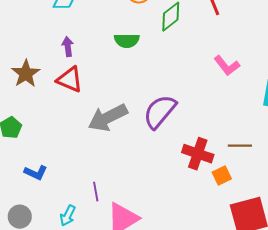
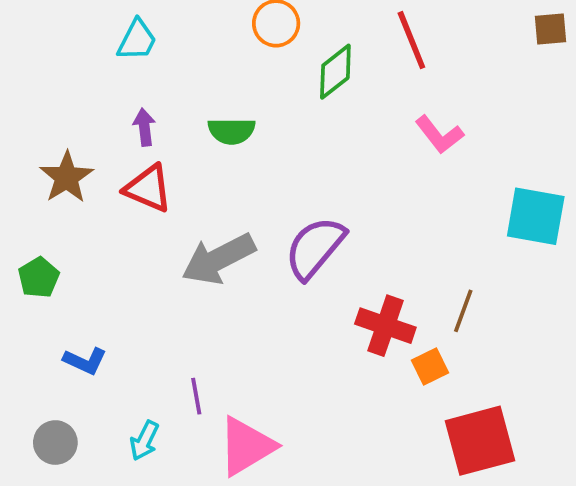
green semicircle: (127, 41) -> (232, 131), moved
pink L-shape: (227, 66) -> (439, 135), moved
brown line: (240, 146) -> (463, 311), turned -70

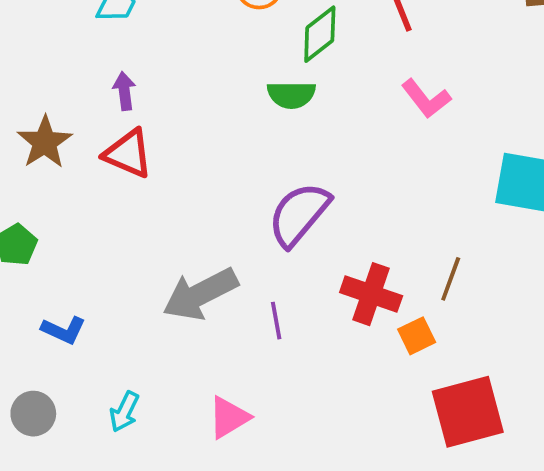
green semicircle: (232, 131) -> (291, 95), moved
gray arrow: (219, 259) -> (200, 294), moved
purple line: (196, 396) -> (276, 321), moved
pink triangle: (246, 446) -> (229, 417), size x0.7

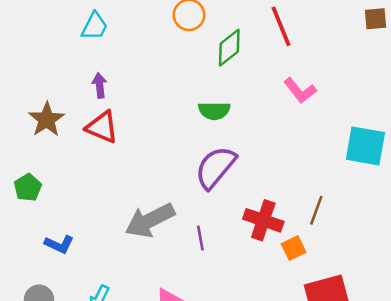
green semicircle: (291, 95) -> (214, 111), moved

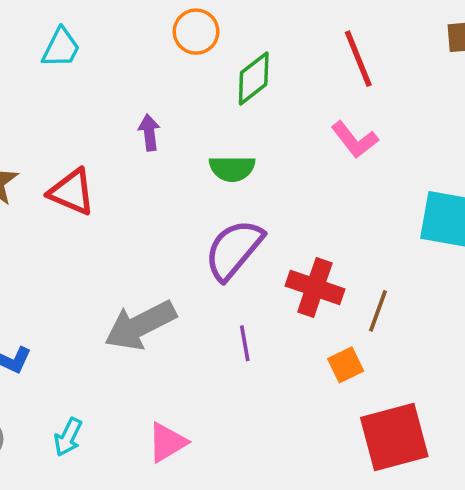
red line: (281, 26) -> (358, 59), moved
purple arrow: (100, 85) -> (149, 133), moved
red cross: (263, 220) -> (315, 287), moved
purple line: (200, 238) -> (245, 343), moved

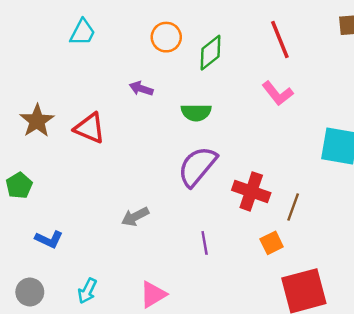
orange circle: (196, 32) -> (166, 37), moved
purple arrow: (149, 133) -> (141, 89), turned -65
gray arrow: (140, 325) -> (135, 217), size x0.6
purple line: (245, 343) -> (205, 243), moved

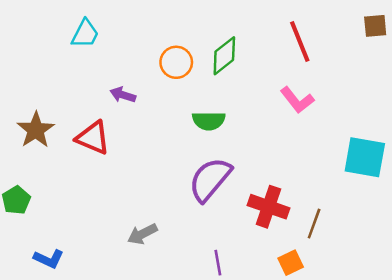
orange circle: (166, 37) -> (176, 62), moved
purple arrow: (141, 89) -> (123, 95), moved

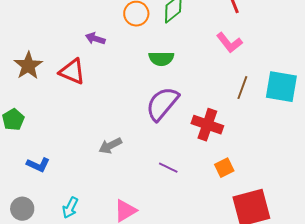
brown line: (314, 224) -> (242, 88), moved
purple line: (218, 263) -> (168, 168), turned -54

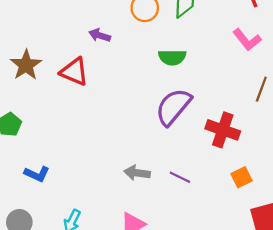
gray arrow: (110, 146) -> (137, 173), moved, turned 35

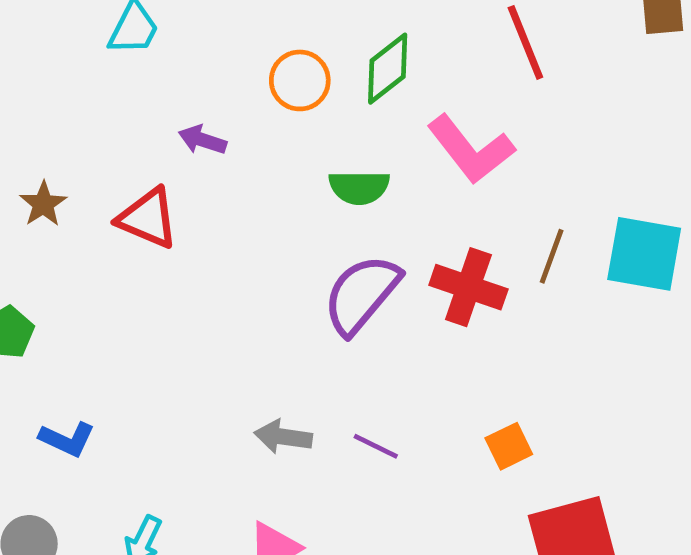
pink L-shape: (247, 40) -> (471, 149), moved, size x1.4
brown star: (26, 65) -> (43, 204), size x0.7
red cross: (223, 130) -> (468, 287), moved

